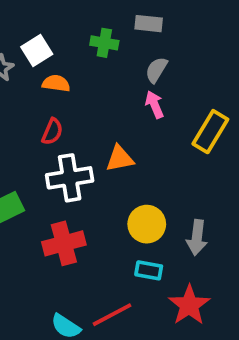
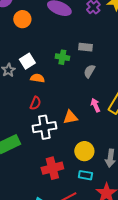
pink arrow: (154, 105) -> (95, 105), moved
red cross: (64, 243) -> (52, 168), moved

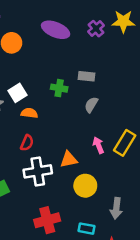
yellow circle: (84, 151) -> (85, 186), moved

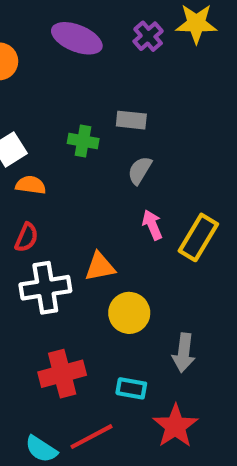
pink arrow: (98, 145) -> (152, 225), moved

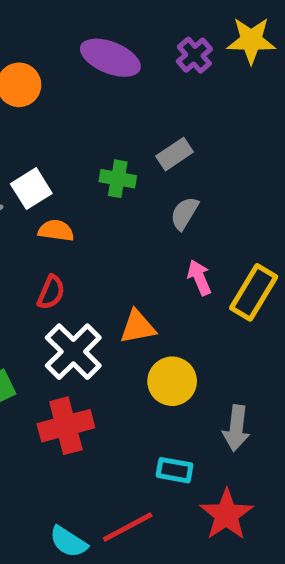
gray rectangle: (131, 120) -> (175, 154), turned -40
white cross: (45, 288) -> (73, 352), turned -36
red cross: (62, 374) -> (66, 426), moved

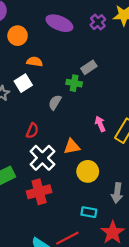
green cross: (118, 179) -> (74, 83), moved
gray semicircle: (184, 213) -> (55, 102), moved
orange semicircle: (56, 231) -> (35, 62), moved

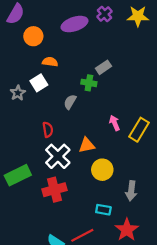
purple cross: (98, 22) -> (105, 14), moved
purple ellipse: (59, 23) -> (74, 24), turned -40
red semicircle: (32, 131) -> (48, 130), turned -32

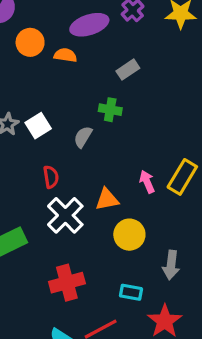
orange semicircle: (50, 62) -> (65, 55), moved
gray rectangle: (103, 67) -> (128, 70), moved
white square: (39, 83) -> (38, 126), moved
pink arrow: (115, 123) -> (147, 182), moved
red cross: (54, 190) -> (67, 283), moved

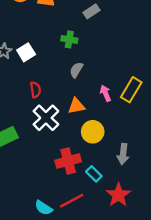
green cross: (110, 110) -> (69, 39), moved
gray semicircle: (83, 137) -> (76, 70), moved
red cross: (67, 283) -> (68, 161), moved
cyan rectangle: (131, 292) -> (94, 174), turned 35

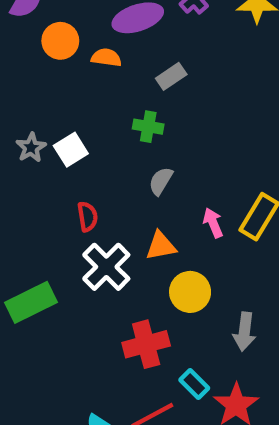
gray rectangle: (92, 11) -> (171, 76), moved
cyan rectangle: (94, 174) -> (194, 384), moved

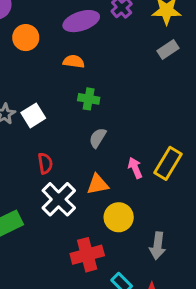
orange semicircle: (106, 58) -> (74, 61), moved
gray rectangle: (171, 76) -> (168, 50), moved

